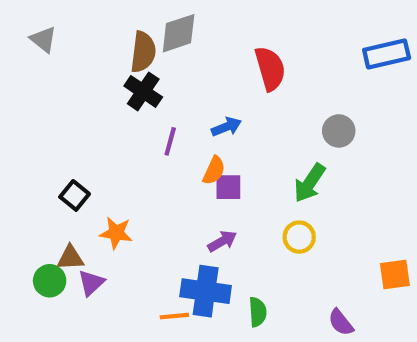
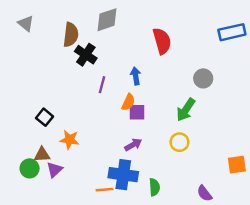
brown semicircle: (143, 52) -> (71, 35), moved
blue arrow: (226, 127) -> (136, 76), turned -77

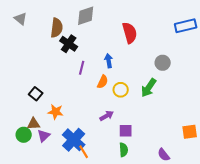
purple square: (137, 112) -> (126, 131), moved
yellow circle: (179, 142) -> (121, 90), moved
blue cross: (123, 175) -> (74, 140), moved, turned 35
orange line: (105, 190) -> (84, 152), turned 64

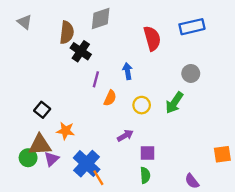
blue rectangle: (186, 26) -> (192, 27), moved
orange semicircle: (103, 82) -> (110, 98), moved
brown triangle: (34, 124) -> (40, 145), size x1.5

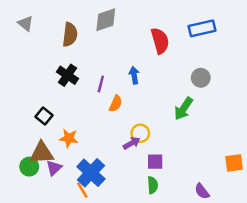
black cross: (81, 51) -> (67, 75), moved
yellow circle: (142, 105) -> (140, 133), moved
orange line: (98, 178) -> (82, 190), moved

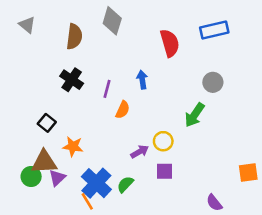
gray diamond: (106, 20) -> (112, 21), turned -55
yellow circle: (140, 133) -> (163, 141), moved
green semicircle: (153, 185) -> (125, 184), moved, turned -133

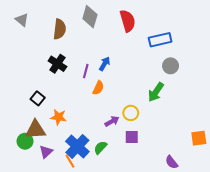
blue rectangle: (214, 30) -> (160, 40), moved
red semicircle: (170, 43) -> (128, 21), moved
blue arrow: (142, 80) -> (105, 64), moved, turned 40
purple triangle: (57, 178) -> (46, 152), moved

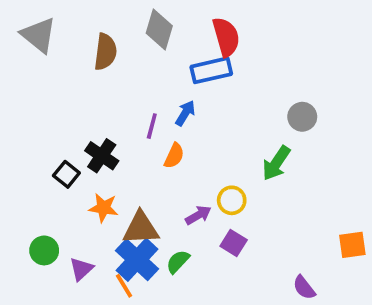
gray triangle: (22, 20) -> (39, 35), size x1.5
blue rectangle: (160, 40) -> (211, 70), moved
black cross: (57, 64) -> (102, 156), moved
brown triangle: (35, 130) -> (141, 228), moved
purple square: (132, 137) -> (234, 243), turned 32

